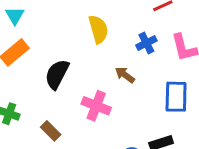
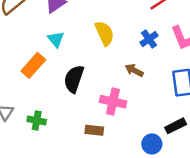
cyan triangle: (15, 16) -> (56, 39), moved
brown rectangle: (51, 131) -> (94, 130), moved, turned -30

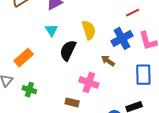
blue cross: (149, 39) -> (122, 38), size x1.5
orange rectangle: (33, 65) -> (24, 58), moved
black semicircle: (74, 79) -> (68, 50), moved

